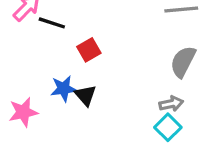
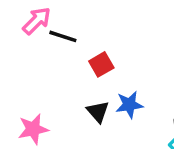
blue star: (64, 89) -> (129, 105), moved

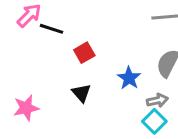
blue star: (129, 105) -> (129, 78), moved, turned -30

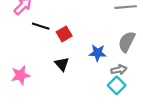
black line: (51, 29) -> (41, 26), moved
blue star: (129, 78) -> (98, 53), turned -30

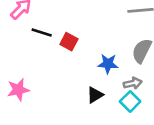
red square: (64, 34) -> (69, 42), turned -32
black triangle: (62, 64) -> (95, 95), moved, turned 40

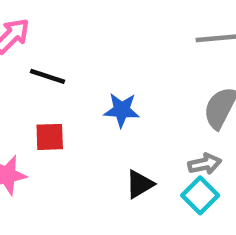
red square: (69, 42) -> (50, 137), moved, turned -30
blue star: (108, 64) -> (122, 110), moved

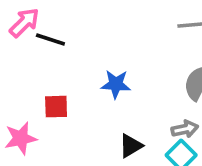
black line: (47, 76) -> (50, 39), moved

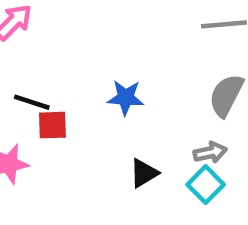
black line: (50, 39) -> (32, 102), moved

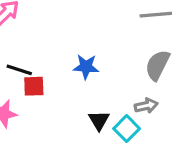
black triangle: (144, 173) -> (99, 120), turned -30
cyan square: (206, 185) -> (127, 129), moved

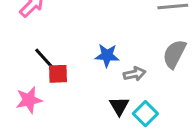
black line: (19, 70) -> (44, 59), turned 30
gray arrow: (146, 106) -> (135, 74), moved

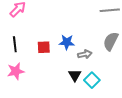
black line: (44, 59) -> (15, 44), moved, turned 35
red square: (58, 74) -> (44, 47), moved

